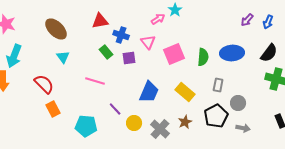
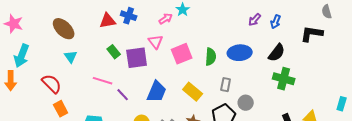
blue cross: (121, 35) -> (129, 16), moved
purple square: (129, 58) -> (137, 58), size x1.6
purple line: (115, 109) -> (123, 95), moved

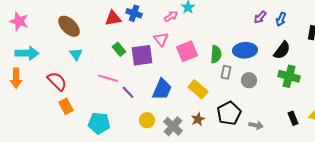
cyan arrow: (22, 56) -> (27, 53), turned -110
gray rectangle: (226, 85) -> (226, 72), moved
gray circle: (246, 103) -> (249, 80), moved

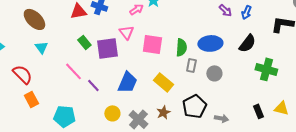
purple arrow: (260, 17) -> (225, 10), turned -88
pink square: (187, 51) -> (152, 44), turned 30
green cross: (289, 76) -> (266, 69), moved
pink line: (108, 78) -> (73, 71), turned 30

